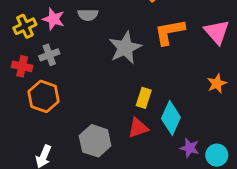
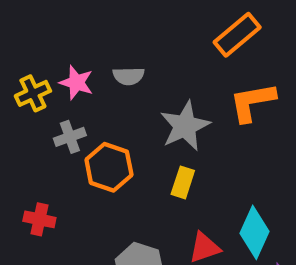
red cross: (22, 66) -> (39, 219), moved
orange hexagon: (44, 96) -> (109, 167), moved
yellow rectangle: (144, 98) -> (183, 182), moved

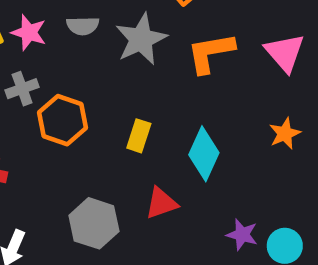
gray star: (185, 126) -> (141, 39), moved
cyan diamond: (254, 232) -> (204, 154), moved

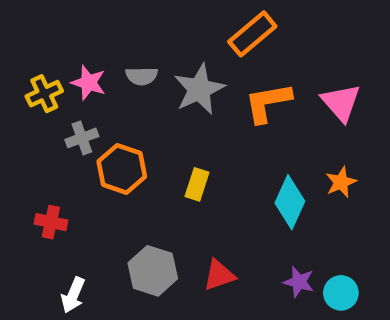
cyan diamond: (204, 154) -> (290, 202), moved
red triangle: (161, 203) -> (219, 275), moved

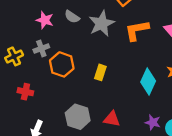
gray semicircle: (142, 76) -> (72, 17), turned 35
yellow cross: (44, 94) -> (14, 56), moved
red triangle: (219, 275) -> (112, 119), turned 30

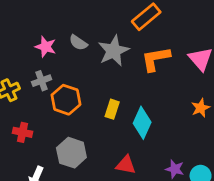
cyan diamond: (148, 82) -> (142, 123), moved
gray hexagon: (78, 117) -> (71, 153), moved

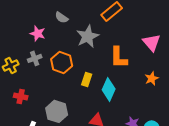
gray semicircle: (78, 43) -> (62, 17), moved
orange L-shape: (156, 59) -> (119, 57), moved, turned -80
orange hexagon: (66, 100) -> (62, 62), moved

